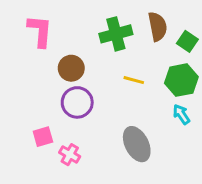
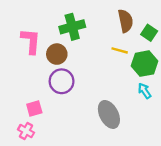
pink L-shape: (40, 31) -> (31, 41), moved
green cross: (116, 34) -> (72, 27), moved
yellow line: (134, 80) -> (120, 50), moved
pink cross: (70, 155) -> (26, 131), moved

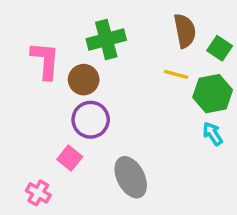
pink square: (34, 109) -> (70, 158), moved, turned -35
gray ellipse: (109, 114) -> (131, 177), moved

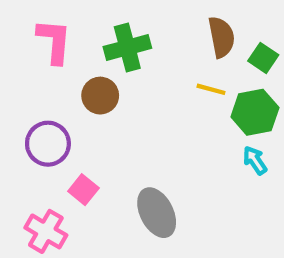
pink L-shape: (45, 60) -> (54, 41), moved
purple circle: (91, 120) -> (48, 144), moved
pink cross: (38, 193) -> (46, 231), size x1.4

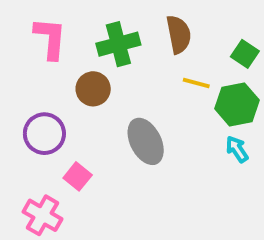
brown semicircle: (221, 37) -> (179, 34), moved
gray ellipse: (157, 213) -> (146, 141), moved

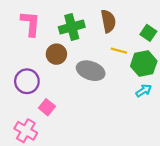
gray ellipse: (146, 141) -> (91, 71), moved, turned -44
cyan arrow: (237, 149) -> (144, 91), turned 91

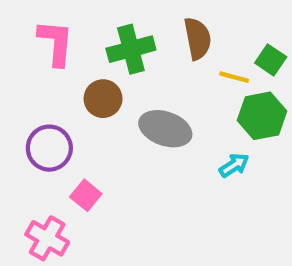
yellow line: (119, 51) -> (234, 77), moved
cyan arrow: (144, 91) -> (234, 165), moved

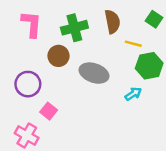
green square: (271, 60) -> (154, 19), moved

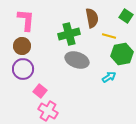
green cross: (74, 28) -> (69, 34), moved
brown circle: (59, 56) -> (22, 46), moved
pink cross: (27, 136) -> (48, 111), moved

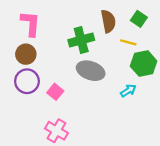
green square: (126, 16) -> (139, 19), moved
pink square: (40, 91) -> (55, 92), moved

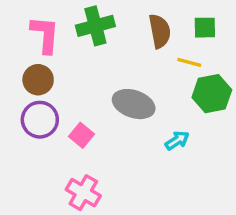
green square: (139, 19) -> (205, 28), turned -35
green cross: (81, 40) -> (95, 26), moved
cyan arrow: (128, 91) -> (177, 141), moved

